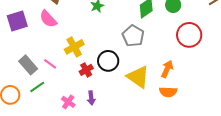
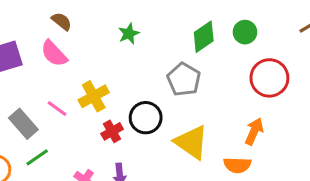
pink line: (50, 64) -> (57, 109), moved
orange arrow: (167, 69) -> (254, 131), moved

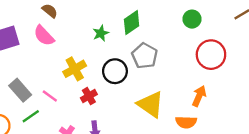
green star: (129, 34) -> (101, 33), moved
green diamond: (204, 37) -> (132, 23), moved
pink line: (57, 109) -> (50, 96), moved
black circle: (146, 118) -> (115, 71), moved

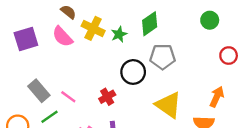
red circle: (211, 55) -> (229, 56), size x0.6
gray pentagon: (145, 56) -> (163, 57), turned -30
yellow cross: (75, 69) -> (93, 28), moved, turned -35

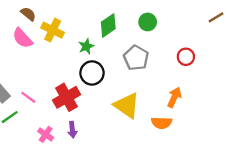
green circle: (210, 20) -> (148, 22), moved
green star: (119, 34) -> (86, 46), moved
gray pentagon: (163, 57) -> (136, 58), moved, turned 30
red cross: (107, 97) -> (67, 97), size x1.6

